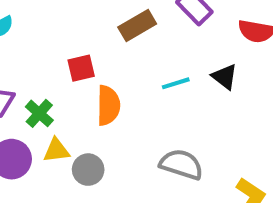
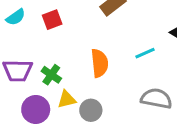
red square: (81, 68) -> (52, 20), moved
cyan line: (176, 83) -> (145, 53), moved

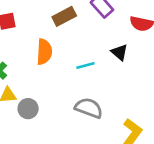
orange semicircle: (100, 63) -> (44, 52), moved

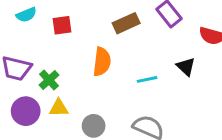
gray circle: (28, 109) -> (94, 126), moved

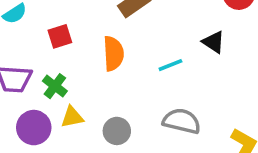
red square: (62, 25) -> (60, 36), moved

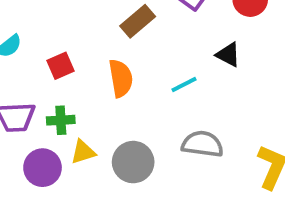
green cross: (55, 86) -> (61, 120), turned -35
gray circle: (117, 131) -> (133, 162), size x1.4

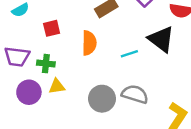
black triangle: (228, 55) -> (161, 39), size x1.6
gray circle: (133, 162) -> (102, 99), moved

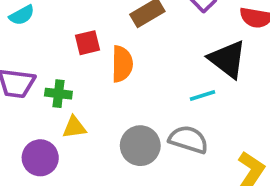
red square: (52, 28) -> (88, 43), moved
cyan line: (129, 54) -> (202, 96), moved
purple circle: (29, 92) -> (40, 158), moved

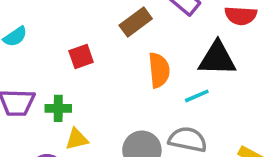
black triangle: (227, 59) -> (217, 59), turned -30
orange semicircle: (122, 64) -> (159, 70), moved

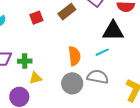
red square: (81, 57) -> (36, 18), moved
orange semicircle: (159, 70) -> (74, 56), moved

